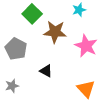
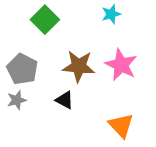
brown star: (55, 32) -> (79, 66), moved
gray star: (12, 86) -> (17, 100), moved

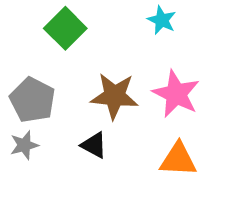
cyan star: (111, 14) -> (162, 20), turned -30
orange triangle: (121, 125) -> (178, 160), moved, turned -44

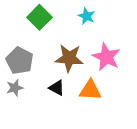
cyan star: (162, 20) -> (86, 16), moved
orange triangle: (178, 160) -> (90, 90), moved

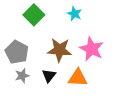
gray star: (15, 88) -> (22, 76), moved
black triangle: (57, 88) -> (49, 76), turned 40

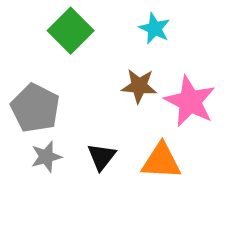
brown star: (60, 50) -> (139, 86), moved, size x0.7

